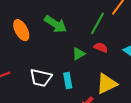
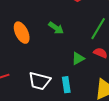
green arrow: (55, 24) -> (56, 28), size x0.7

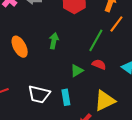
green arrow: (56, 28) -> (54, 41), turned -112

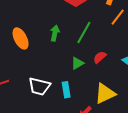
green line: (96, 40) -> (84, 32), moved
red semicircle: (99, 64) -> (100, 57), turned -64

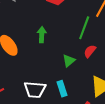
green line: (84, 32) -> (84, 28), moved

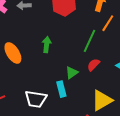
cyan rectangle: (62, 89) -> (61, 89), moved

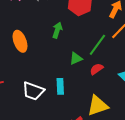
green arrow: (47, 45) -> (57, 30), moved
green triangle: (72, 73) -> (76, 59), moved

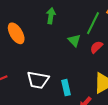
green triangle: (76, 59) -> (74, 40), turned -40
cyan rectangle: (60, 86) -> (66, 88), moved

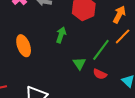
red semicircle: (96, 47) -> (100, 74), turned -120

